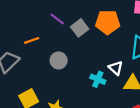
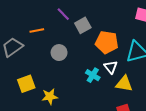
orange pentagon: (108, 22) -> (107, 42), moved

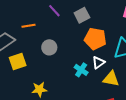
gray square: (83, 25) -> (82, 15), moved
white triangle: (111, 67) -> (98, 63), turned 32
yellow square: (26, 84) -> (18, 61), moved

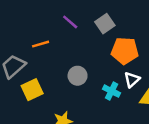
gray circle: (49, 47) -> (78, 76), moved

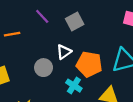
orange pentagon: (125, 51) -> (89, 64), moved
white triangle: (132, 80) -> (64, 52), moved

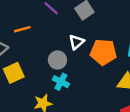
cyan cross: (74, 86) -> (61, 82), moved

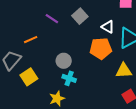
white triangle: (77, 42) -> (108, 27), moved, turned -40

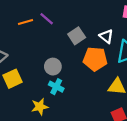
gray square: (80, 16) -> (77, 36), moved
orange line: (31, 40) -> (26, 22), moved

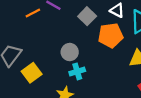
cyan cross: (56, 87) -> (77, 71), turned -32

